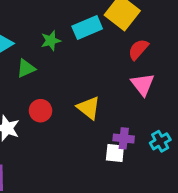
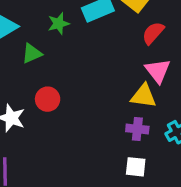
yellow triangle: (89, 108) -> (144, 96), moved, turned -30
white square: (115, 153) -> (136, 167), moved

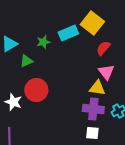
red circle: (48, 99) -> (36, 90), size x1.5
purple cross: (137, 129) -> (93, 109), size x1.5

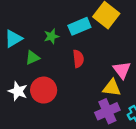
red semicircle: (103, 48) -> (78, 59), moved, turned 133
white star: (13, 102) -> (18, 91), moved
purple cross: (93, 109) -> (107, 111), turned -30

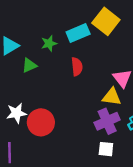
red circle: (44, 90) -> (41, 122), moved
white star: (18, 91) -> (16, 113), moved, turned -30

